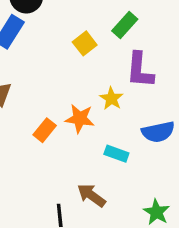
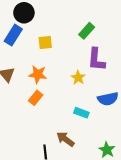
yellow square: (85, 43) -> (45, 43), moved, turned 32
orange star: (80, 119) -> (38, 74), moved

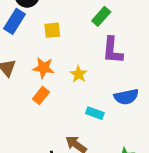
yellow star: (78, 78) -> (79, 74), moved

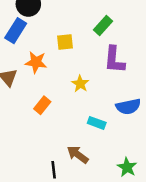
yellow square: (52, 30) -> (65, 42), moved
orange star: (43, 68) -> (36, 62), moved

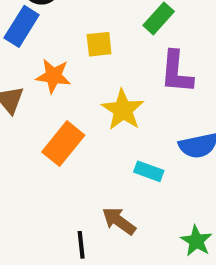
yellow star: (80, 84) -> (123, 110), size x1.5
orange rectangle: (42, 105) -> (63, 144), size x1.5

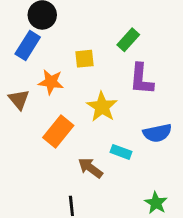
brown arrow: (119, 221) -> (90, 168), moved

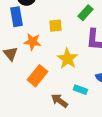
blue rectangle: (28, 46) -> (16, 17), turned -42

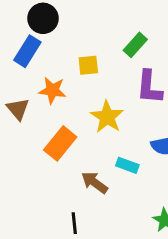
blue rectangle: (16, 17) -> (27, 51), turned 42

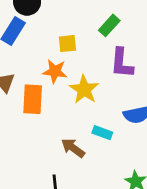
orange star: (52, 90) -> (55, 71), moved
orange rectangle: (60, 143) -> (33, 99), moved, turned -36

